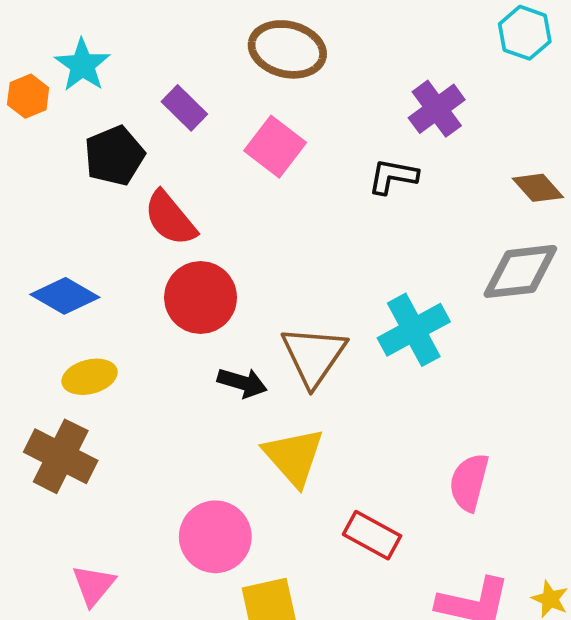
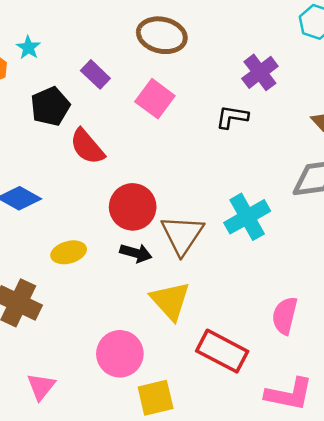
cyan star: (82, 65) -> (28, 48), size x0.7
red circle: (201, 297) -> (133, 207), moved
yellow ellipse: (90, 377) -> (69, 252), moved
red rectangle: (372, 535) -> (222, 351), size x1.4

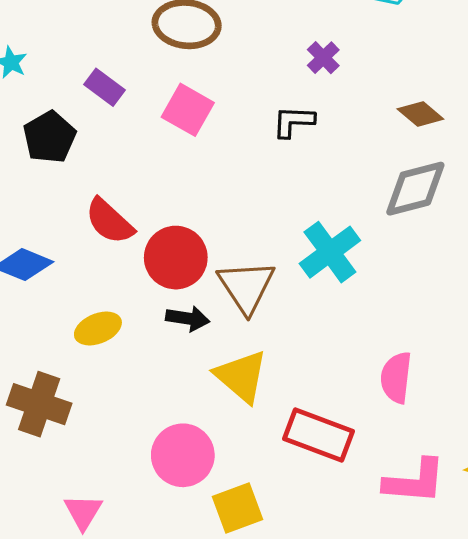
purple cross: (260, 72) -> (323, 58), size x0.7
red semicircle: (87, 147) -> (109, 221), moved

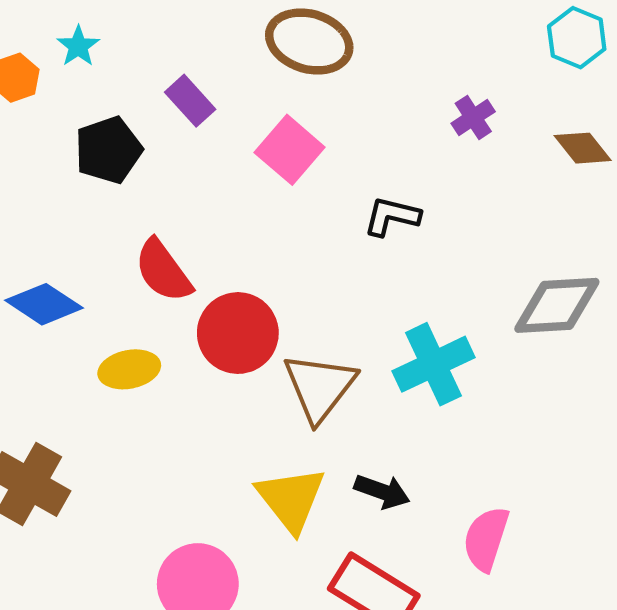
brown diamond: (420, 114) -> (583, 148), moved
black L-shape: (293, 122) -> (392, 216), moved
black arrow: (188, 318) -> (382, 491), moved
yellow ellipse: (98, 329) -> (129, 369), moved

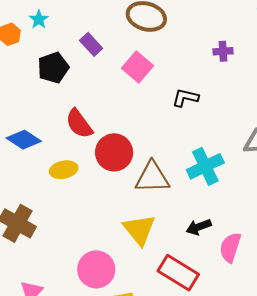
purple cross: (473, 117) -> (223, 51), turned 30
brown triangle: (320, 387) -> (152, 177), turned 51
black arrow: (382, 491) -> (199, 227), moved, turned 140

